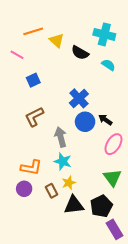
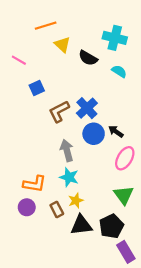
orange line: (33, 31) -> (46, 26), moved
brown L-shape: (34, 117) -> (59, 111), moved

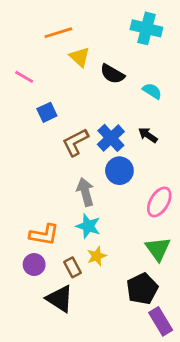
cyan cross: (115, 38) -> (146, 28), moved
black arrow: (116, 132) -> (148, 135), moved
black triangle: (81, 225) -> (60, 299), moved, turned 40

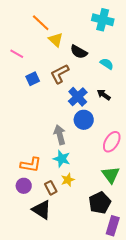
orange line: (58, 33) -> (41, 23), turned 60
brown L-shape: (75, 142) -> (60, 74), moved
purple rectangle: (161, 321) -> (113, 226), turned 48

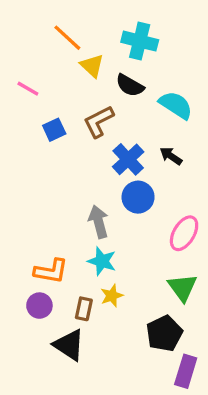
cyan cross: (103, 20) -> (140, 41), moved
cyan semicircle: (107, 64) -> (176, 105), size x1.5
brown rectangle: (51, 188) -> (84, 309), turned 40

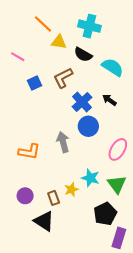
yellow triangle: (92, 66) -> (59, 42), turned -35
cyan star: (102, 261) -> (90, 178), moved
orange L-shape: (51, 271) -> (29, 152), moved
brown rectangle: (84, 309) -> (54, 198), turned -32

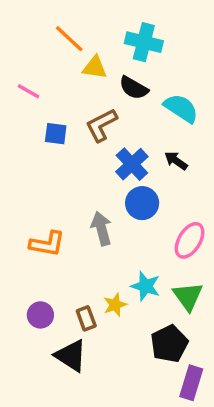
blue square: (35, 83) -> (56, 134), turned 32

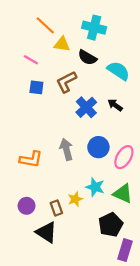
pink line: (29, 91) -> (31, 60), moved
blue circle: (142, 203) -> (98, 147), moved
green triangle: (188, 296) -> (123, 194), turned -30

